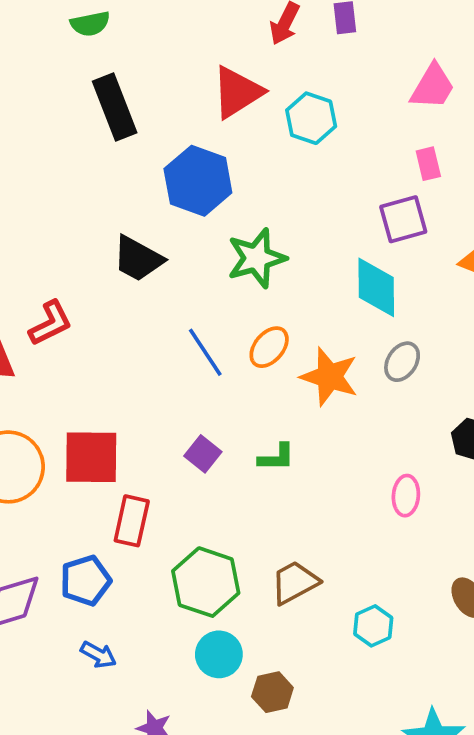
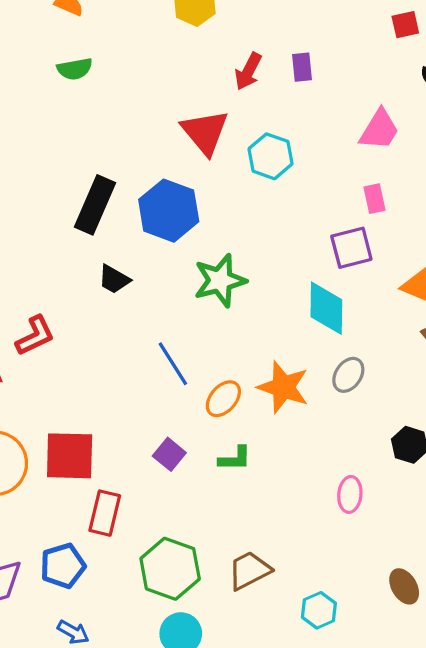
red triangle: (237, 92) -> (205, 132), turned -38
black rectangle: (115, 107) -> (95, 205), moved, turned 44
black trapezoid: (138, 259) -> (114, 279), size x0.7
orange ellipse: (269, 347) -> (223, 399), moved

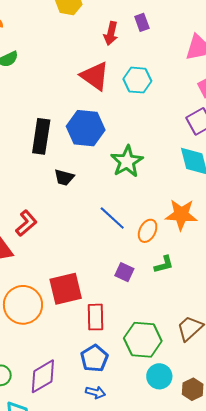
blue pentagon: (63, 566) -> (94, 358), moved

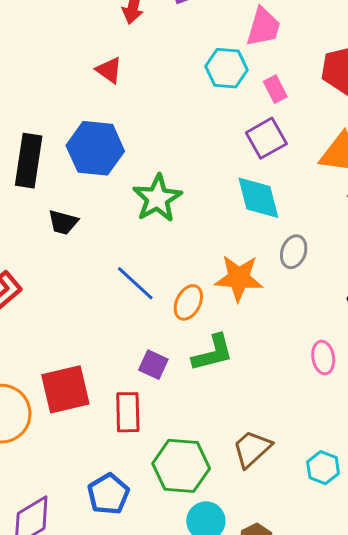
red triangle: (95, 76) -> (109, 70), size x0.6
cyan hexagon: (137, 80) -> (226, 68), moved
green L-shape: (164, 264) -> (213, 353), size x1.4
red rectangle: (95, 317) -> (128, 412), moved

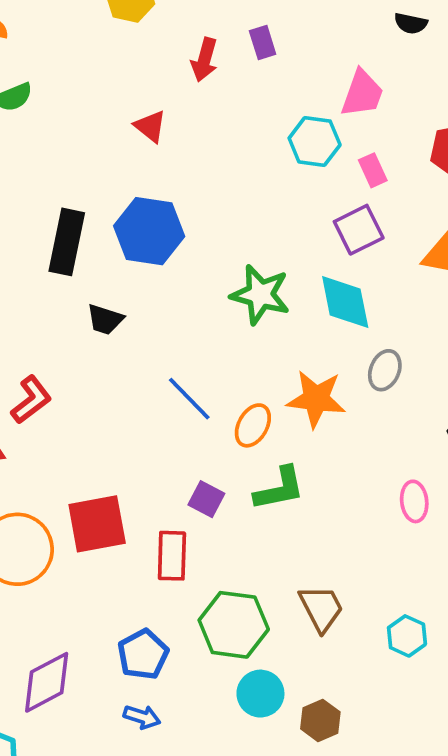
red triangle: (109, 70) -> (150, 126), moved
green star: (157, 198) -> (260, 295), moved, turned -30
brown trapezoid: (252, 449) -> (321, 608), turned 102

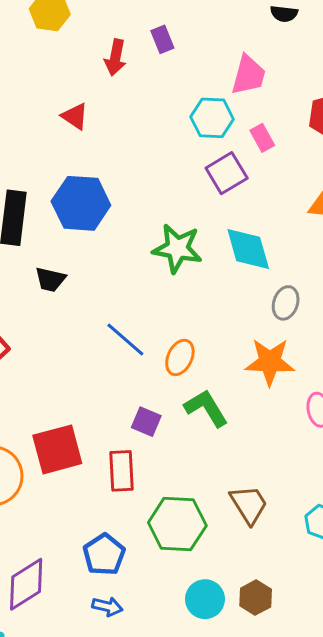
purple square: (359, 230) -> (227, 173), moved
orange star: (316, 399) -> (270, 362), moved
green L-shape: (279, 489) -> (206, 408), turned -105
cyan circle: (260, 694) -> (205, 599), moved

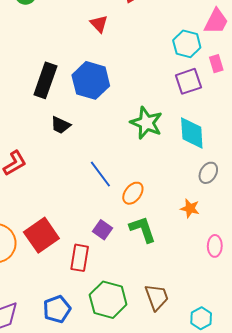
orange star: (270, 362) -> (190, 208), size x0.6
red square: (57, 449) -> (41, 235), turned -32

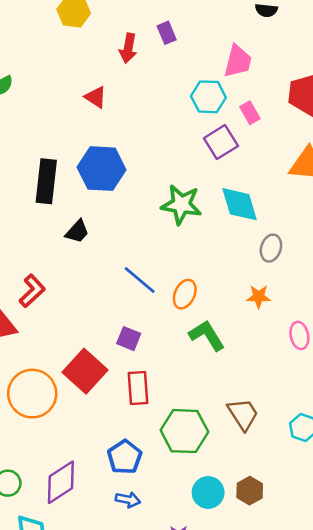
black trapezoid: (61, 125) -> (77, 231), turned -60
purple square: (102, 230) -> (129, 339), moved

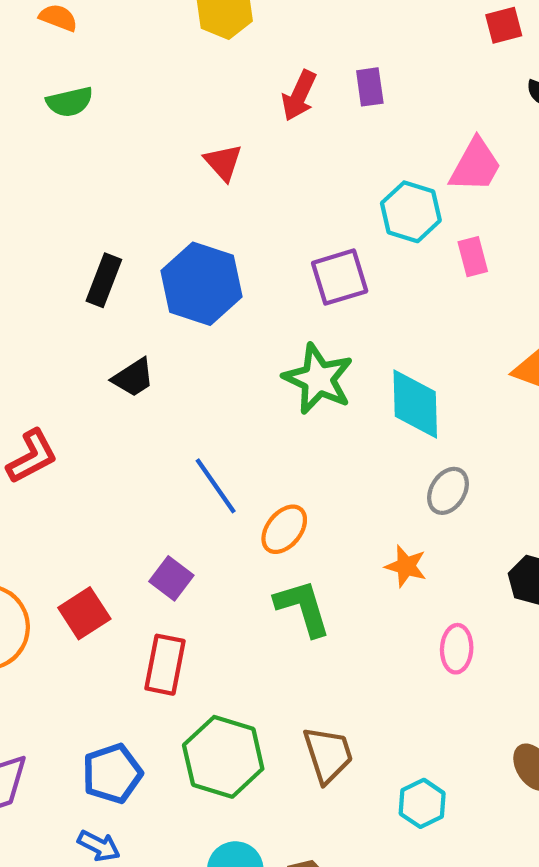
purple square: (221, 142) -> (340, 277), moved
black rectangle: (46, 181) -> (104, 280), size x0.7
red square: (85, 371) -> (84, 613), size x0.7

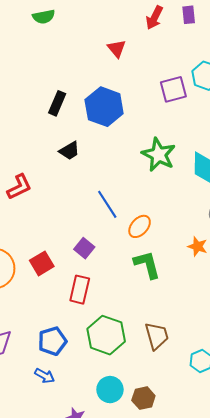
purple square: (340, 277) -> (173, 89), moved

